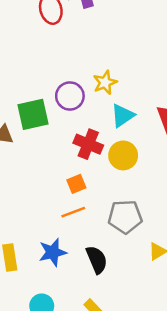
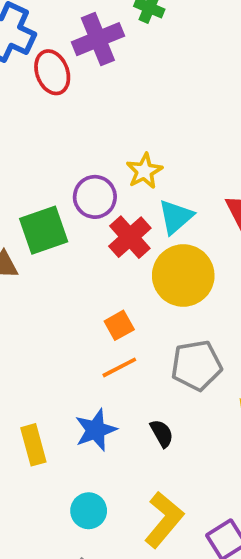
red cross: (88, 144) -> (130, 237), moved, turned 32
yellow circle: (123, 155) -> (183, 276), size x1.4
black semicircle: (97, 260) -> (162, 433), size x0.7

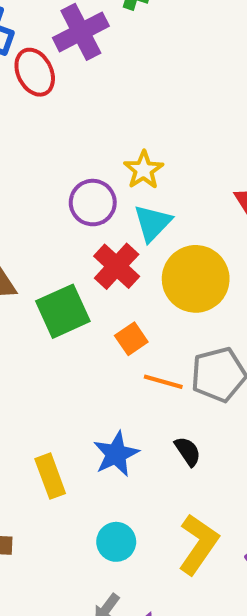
cyan triangle: (176, 217) -> (153, 223), moved
green square: (44, 230) -> (63, 311), moved
red cross: (130, 237) -> (117, 266), moved
orange line: (119, 367) -> (163, 382), moved, turned 48

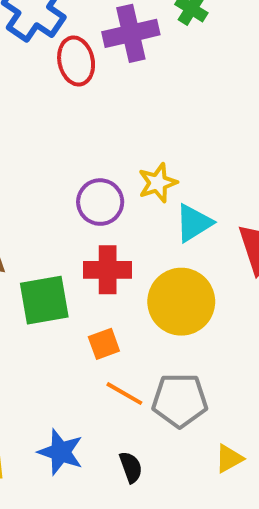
cyan triangle: (153, 223) -> (194, 223), moved
red cross: (117, 266) -> (108, 270), turned 33
blue star: (116, 454) -> (61, 452), turned 30

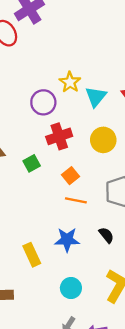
green square: (44, 300) -> (32, 163), size x0.6
yellow circle: (181, 302) -> (103, 140), size x0.7
orange line: (124, 394) -> (76, 200), moved

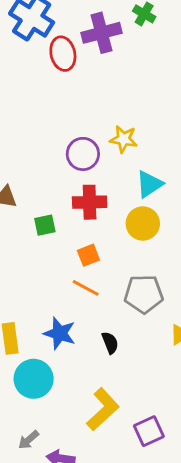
yellow star: (70, 82) -> (124, 139), turned 30
cyan triangle: (96, 97) -> (149, 184), moved
cyan circle: (71, 288) -> (34, 379), moved, size x1.4

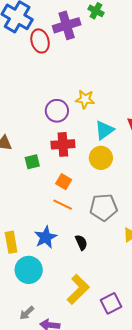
orange square: (88, 255) -> (64, 182), turned -35
blue star: (60, 333) -> (46, 237), turned 30

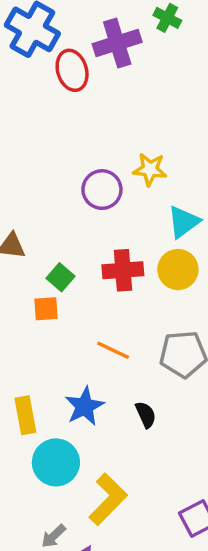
red cross: (63, 144) -> (123, 270), moved
green square: (32, 162) -> (61, 277), turned -35
orange square: (64, 182) -> (46, 309), moved, turned -35
yellow L-shape: (78, 289) -> (108, 499), moved

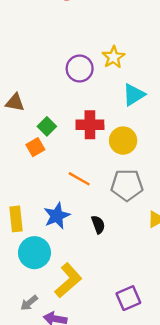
yellow star: (150, 169) -> (113, 57), turned 30
yellow circle: (178, 270) -> (123, 141), moved
orange square: (46, 309) -> (35, 147), turned -30

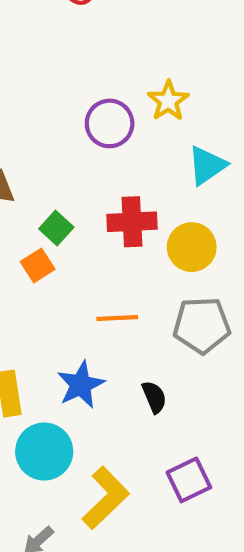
orange line: (79, 179) -> (117, 318), turned -30
purple square: (128, 298) -> (189, 480), moved

